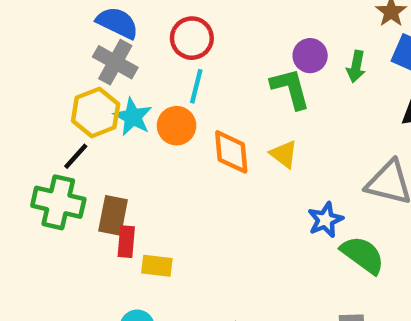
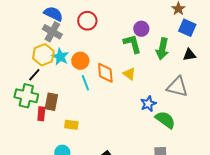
green arrow: (356, 67) -> (162, 49), moved, size x1.5
cyan line: (196, 86) -> (85, 83), moved, turned -35
red rectangle: (126, 242) -> (41, 114), moved

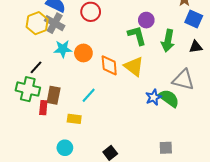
yellow hexagon: (43, 55) -> (37, 23), moved
cyan star: (60, 57) -> (63, 49), turned -30
yellow triangle: (129, 74) -> (134, 66), size x1.5
cyan line: (85, 83) -> (89, 95), moved, turned 63
green semicircle: (165, 120) -> (169, 98), moved

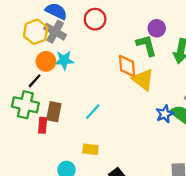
orange circle: (83, 53) -> (46, 61), moved
orange diamond: (109, 65) -> (127, 66), moved
yellow rectangle: (74, 119) -> (90, 149), moved

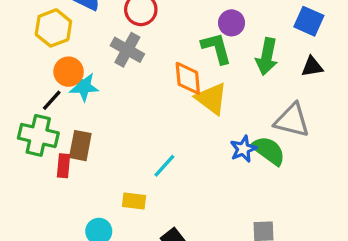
gray cross: (55, 32) -> (127, 50), moved
cyan star: (64, 60) -> (84, 87), moved
cyan line: (93, 112) -> (164, 166), moved

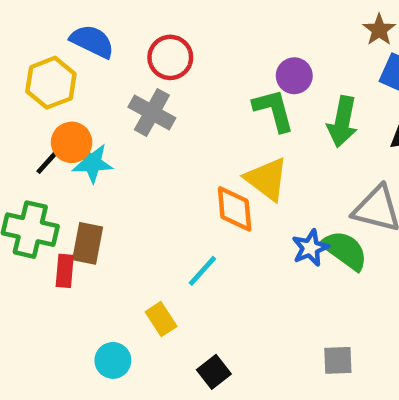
orange diamond: (188, 78) -> (235, 209), moved
black line: (52, 100) -> (49, 161), moved
yellow rectangle: (134, 201) -> (161, 319), turned 50

